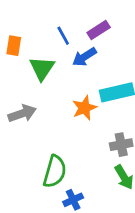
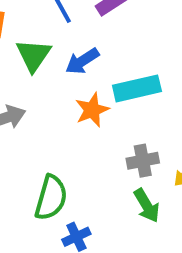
blue arrow: (84, 57) -> (82, 61), moved

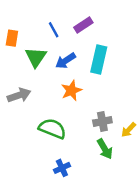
cyan rectangle: (137, 88) -> (99, 60), moved, turned -64
green semicircle: (51, 198) -> (52, 129), moved, turned -84

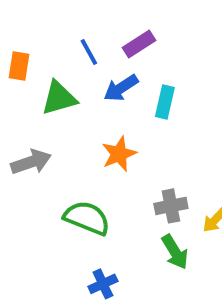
green triangle: (36, 57) -> (59, 98), turned 40
cyan rectangle: (99, 60) -> (165, 102), size x0.7
blue arrow: (65, 61) -> (121, 88), moved

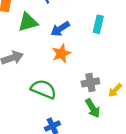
blue arrow: (121, 88) -> (60, 29), moved
cyan rectangle: (165, 102) -> (98, 24), moved

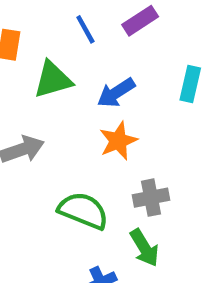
gray cross: (90, 82) -> (151, 198), moved
green arrow: (93, 108) -> (144, 248), moved

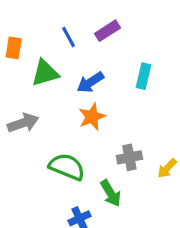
gray cross: (151, 198) -> (129, 157), moved

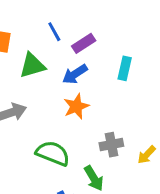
purple rectangle: (108, 31) -> (84, 43), moved

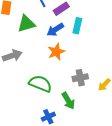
cyan rectangle: (125, 68) -> (77, 26), moved

